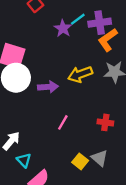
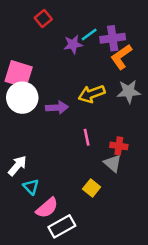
purple star: (63, 28) -> (73, 44), turned 30
pink line: (63, 122) -> (87, 137), moved, turned -42
gray triangle: (100, 158) -> (113, 163), moved

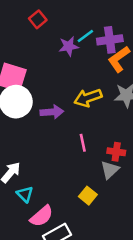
gray triangle: (113, 163) -> (110, 170), turned 36

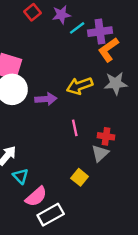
purple star: (69, 46) -> (61, 15), moved

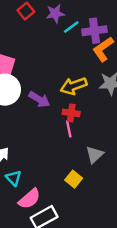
purple arrow: (46, 99) -> (39, 99), turned 35
red cross: (106, 136) -> (71, 113), moved

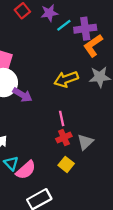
purple arrow: (39, 99) -> (22, 95), moved
red cross: (71, 113) -> (64, 138), moved, turned -32
pink semicircle: (29, 199) -> (26, 170), moved

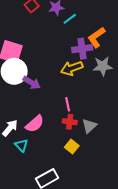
purple cross: (85, 29) -> (82, 49), moved
red cross: (64, 138) -> (70, 122), turned 32
pink semicircle: (26, 170) -> (35, 124), moved

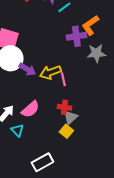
yellow arrow: (72, 68) -> (50, 72), moved
pink line: (68, 104) -> (63, 79), moved
gray triangle: (89, 126) -> (70, 117), moved

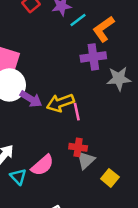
orange L-shape: (90, 25) -> (104, 29), moved
pink semicircle: (30, 109) -> (42, 165), moved
yellow square: (66, 131) -> (110, 178), moved

